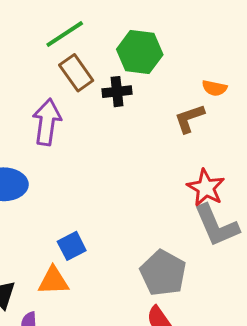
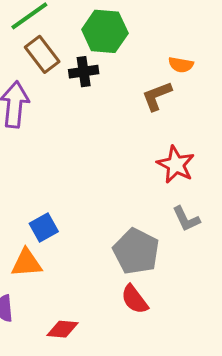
gray L-shape: (216, 225) -> (186, 219), moved, size x0.6

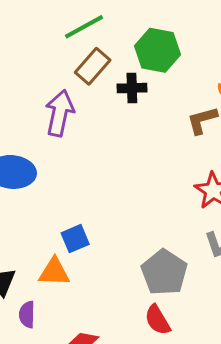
brown rectangle: (42, 54) -> (93, 66), turned 72

